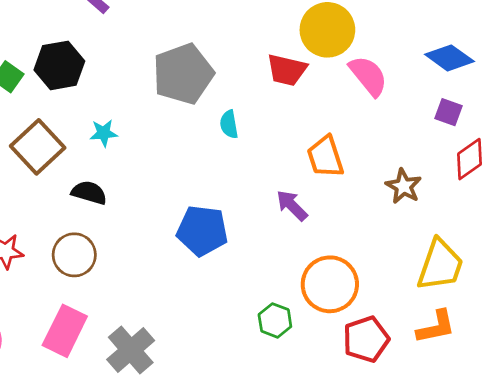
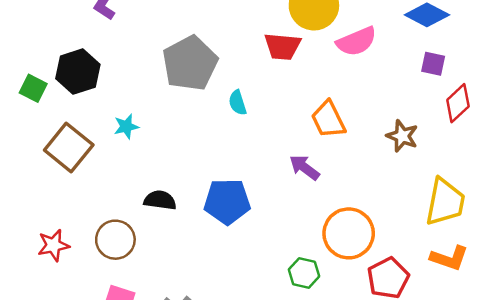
pink semicircle: (368, 76) -> (357, 41), turned 114
black semicircle: (89, 193) -> (160, 200), moved
orange L-shape: (436, 327) -> (449, 258), turned 39

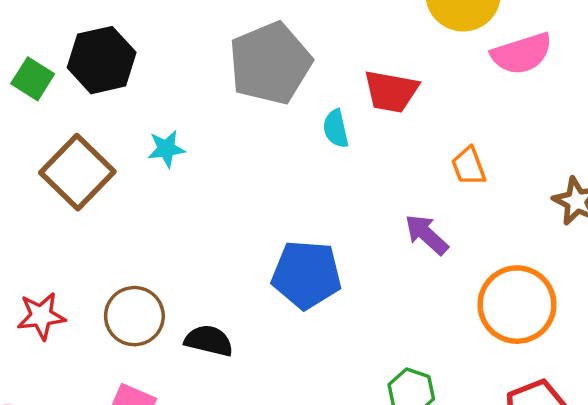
red trapezoid: (283, 46) -> (391, 91), moved
orange trapezoid: (328, 120) -> (469, 166), size x0.7
black semicircle: (160, 200) -> (209, 341), moved
orange circle: (349, 233) -> (517, 305), moved

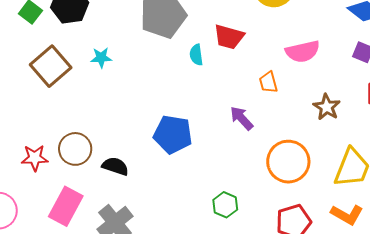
pink semicircle: (522, 54) -> (303, 51), moved
red star: (41, 316) -> (35, 158), moved

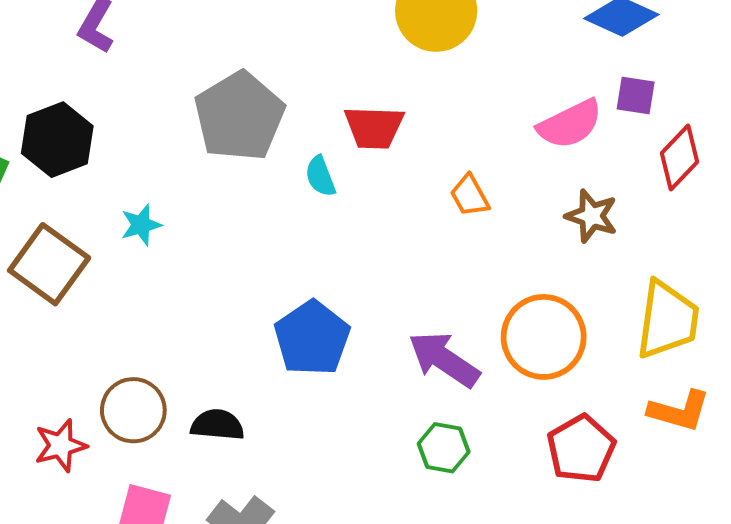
pink semicircle: (303, 51) -> (570, 124), moved
purple arrow: (242, 118) -> (444, 359), moved, size x1.4
blue pentagon: (173, 134) -> (312, 338), turned -30

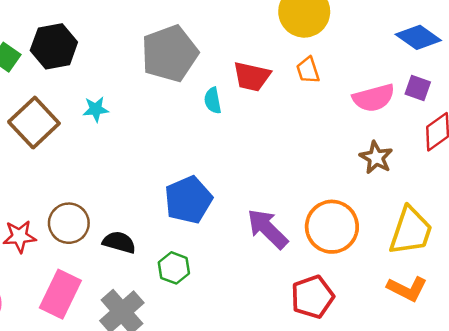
orange trapezoid: (470, 196) -> (308, 70), moved
green hexagon: (444, 448) -> (174, 268), moved
red pentagon: (581, 449) -> (312, 297), moved

